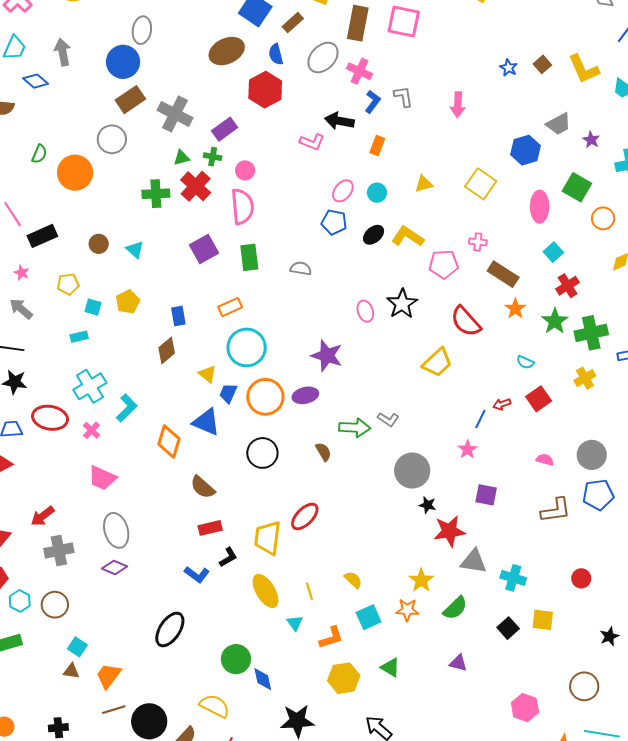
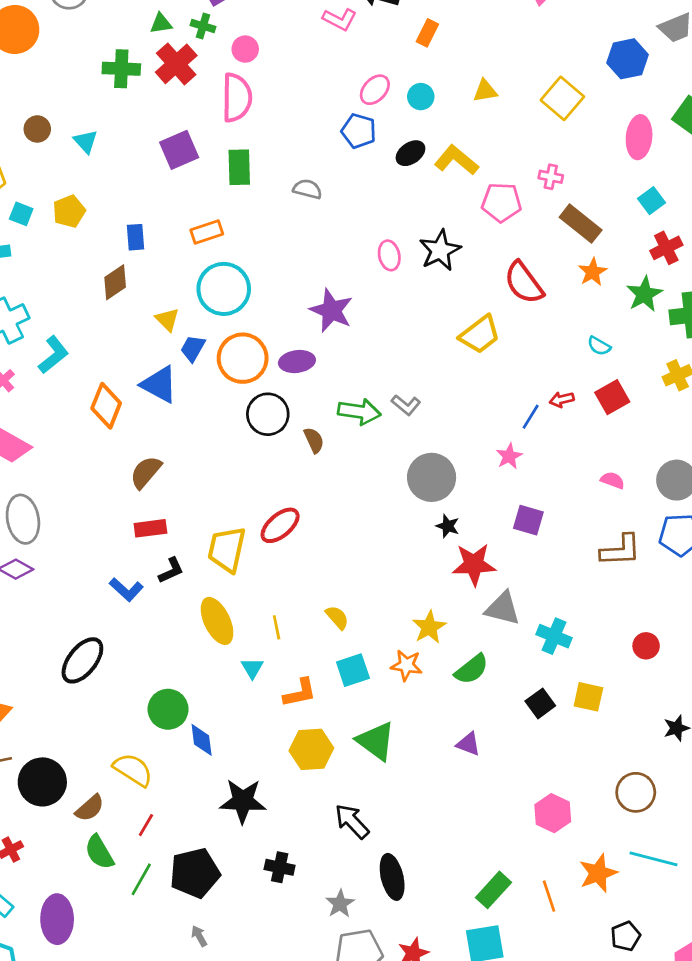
black circle: (262, 453) -> (268, 414), moved
brown semicircle: (203, 487) -> (146, 472), turned 84
green triangle: (390, 667) -> (376, 741), size x1.5

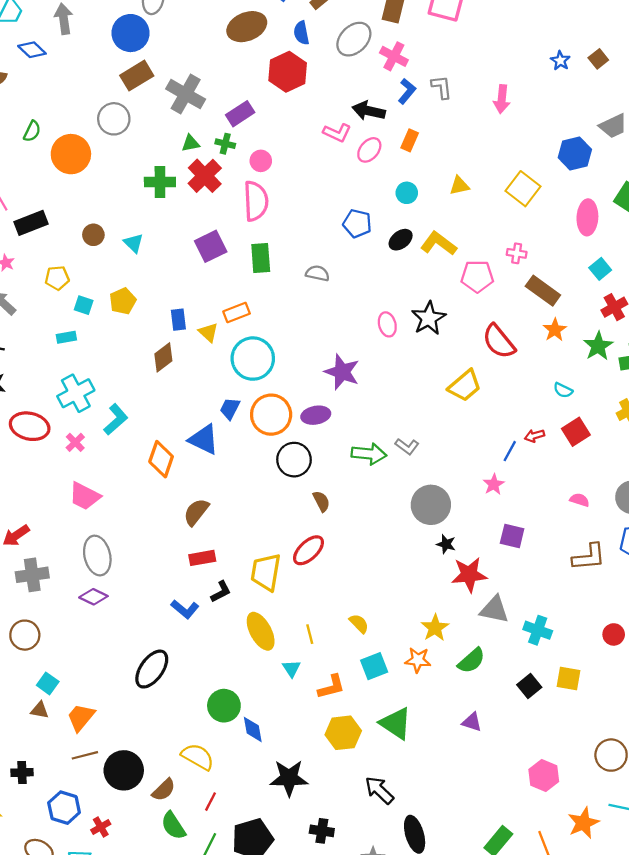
pink ellipse: (375, 90) -> (369, 150), moved
yellow triangle: (167, 320) -> (208, 332), moved
brown semicircle: (314, 440) -> (321, 501), moved

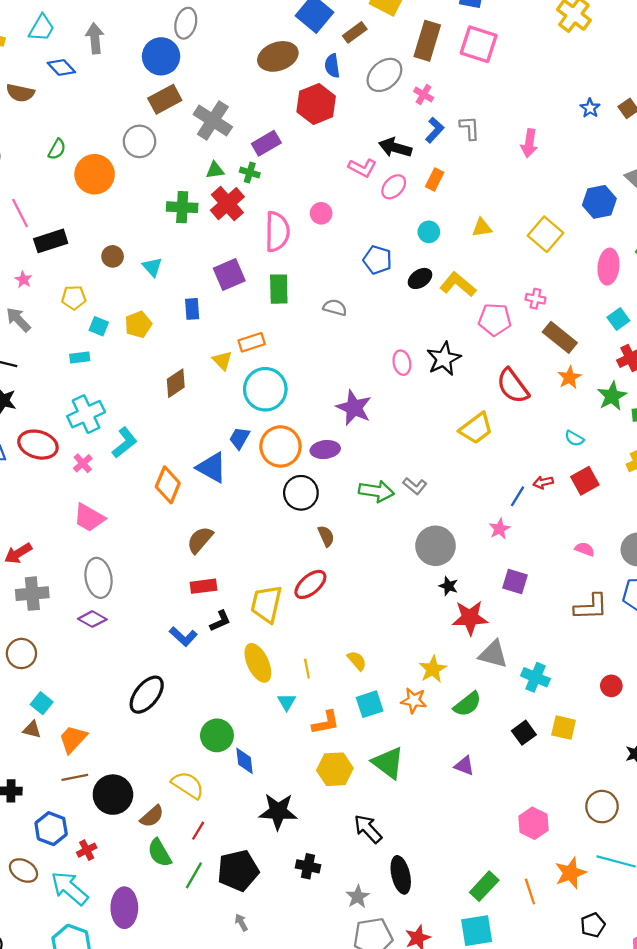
pink cross: (394, 56) -> (424, 94), size x0.7
pink circle: (261, 161) -> (321, 213), moved
blue rectangle: (178, 320) -> (192, 309), moved

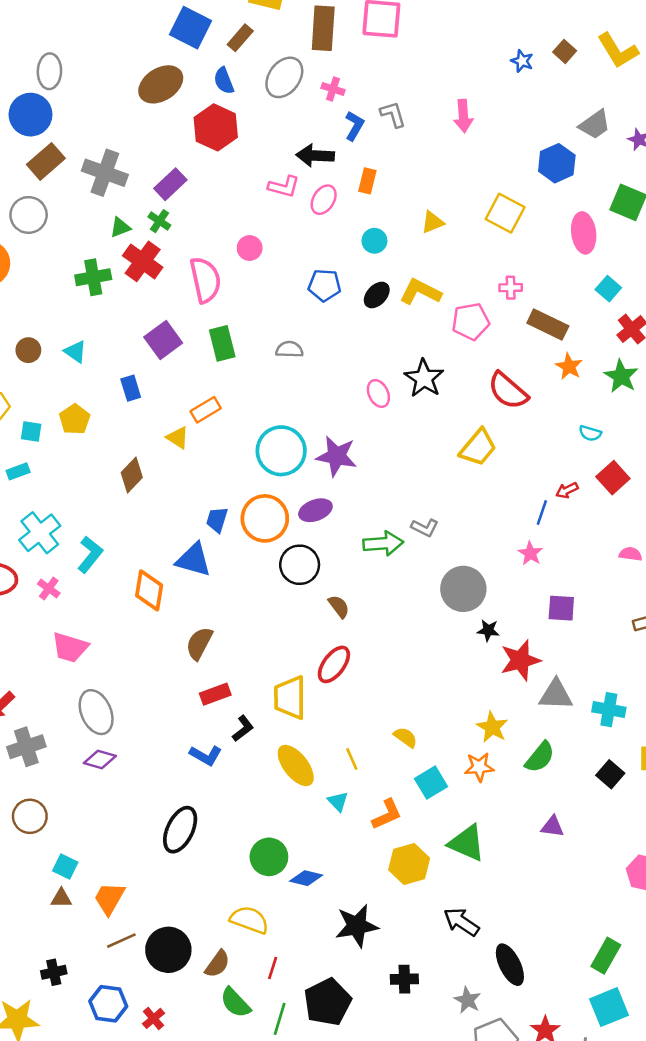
green cross: (250, 172) -> (159, 221), turned 30
cyan circle: (265, 389) -> (281, 451), moved
blue diamond: (244, 761) -> (306, 878), turned -56

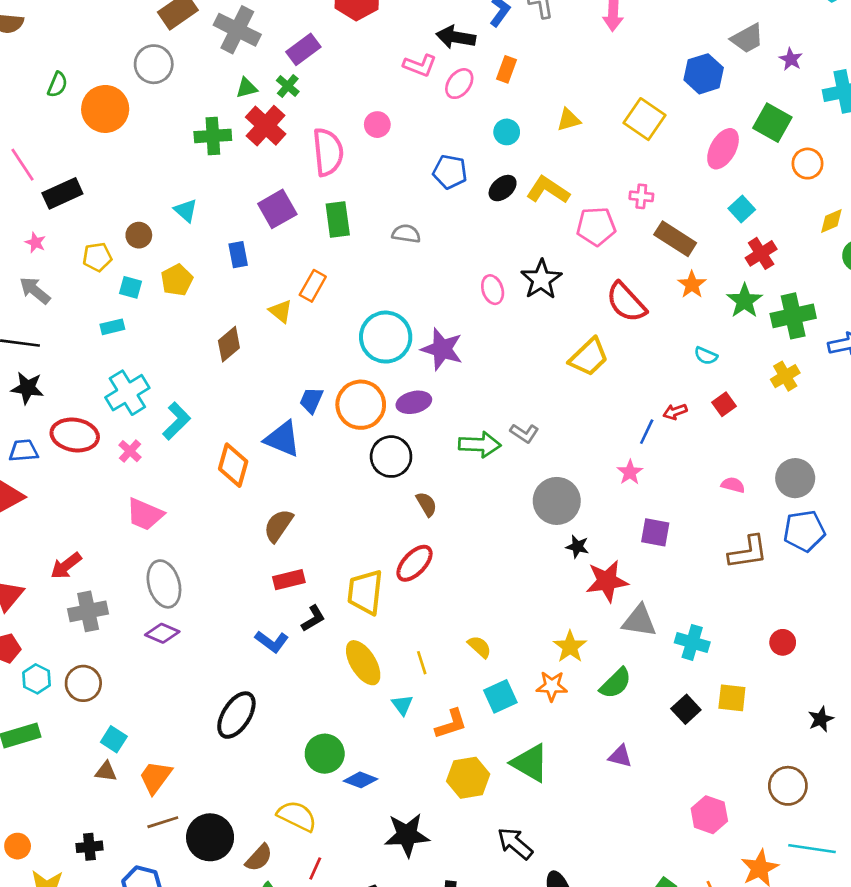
pink ellipse: (584, 233) -> (723, 149), turned 30
brown circle: (28, 350) -> (139, 235), moved
orange rectangle: (206, 410) -> (313, 286), turned -36
red square: (613, 478) -> (724, 404), size x0.7

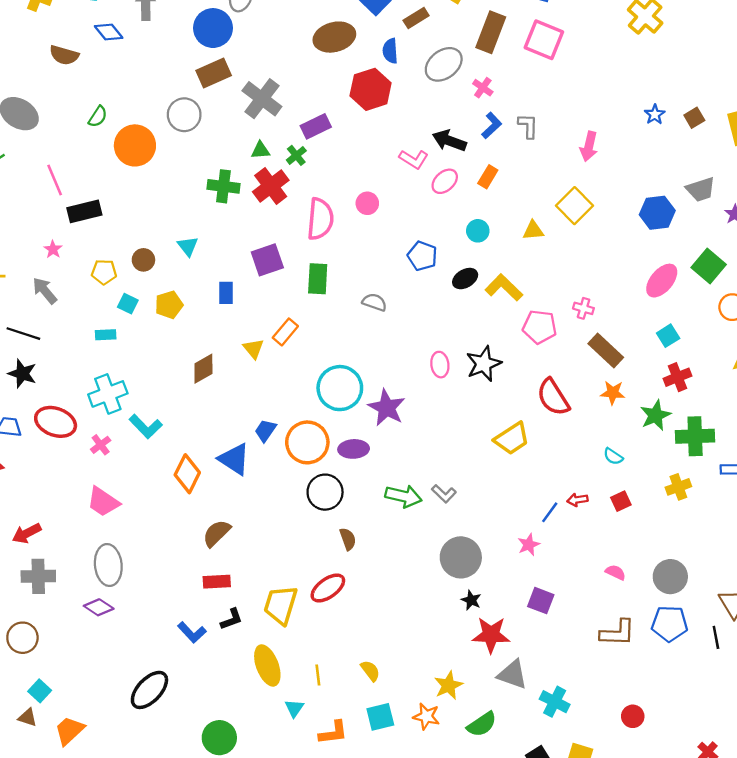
yellow square: (644, 119) -> (575, 206), moved
orange star: (692, 285) -> (613, 393), turned 30
cyan L-shape: (177, 421) -> (146, 426), turned 80

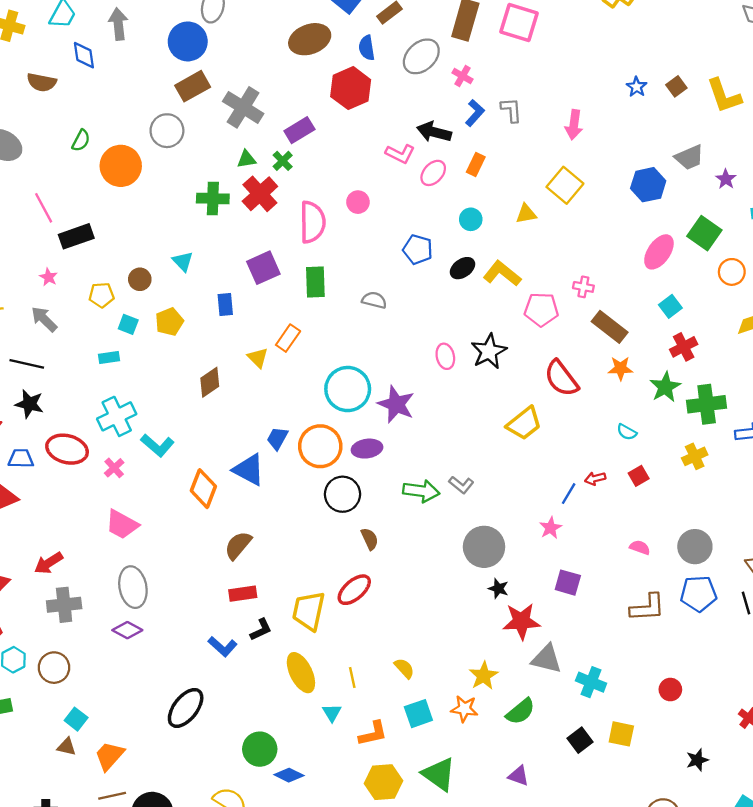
blue diamond: (109, 32) -> (84, 55), turned 36

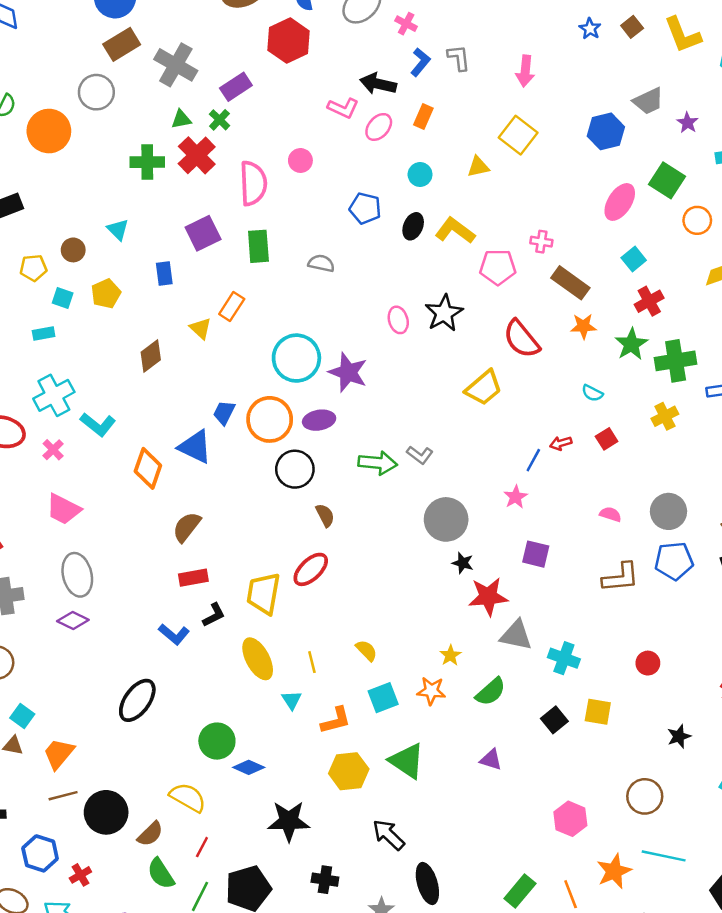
black ellipse: (463, 268) -> (413, 226), turned -30
yellow star: (484, 676) -> (450, 655), size x0.7

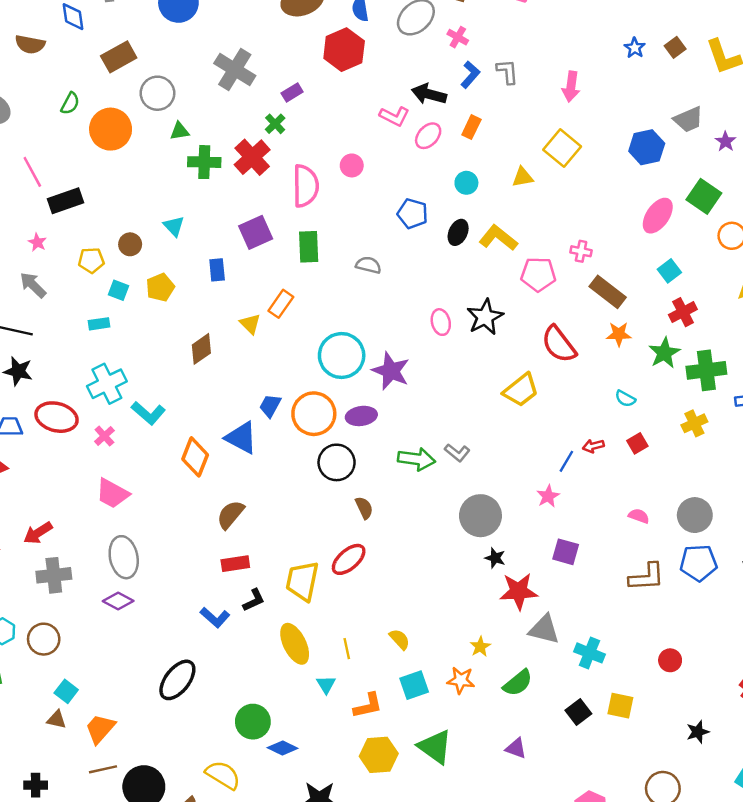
brown rectangle: (122, 44) -> (119, 57), moved
purple rectangle: (236, 87) -> (292, 92), size x0.7
green triangle: (181, 119) -> (180, 131), moved

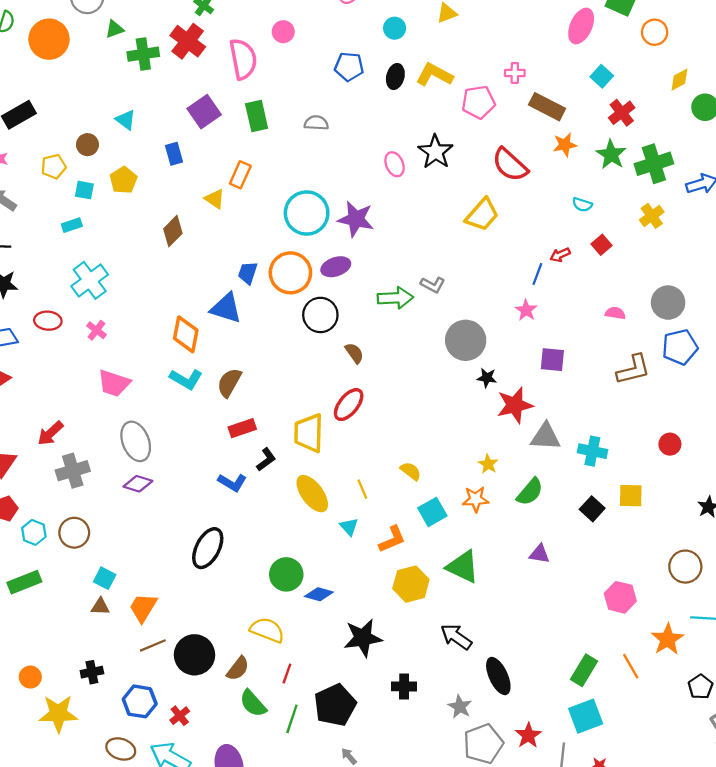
cyan L-shape: (148, 413) -> (186, 379), moved
red ellipse: (56, 417) -> (48, 321), size x0.7

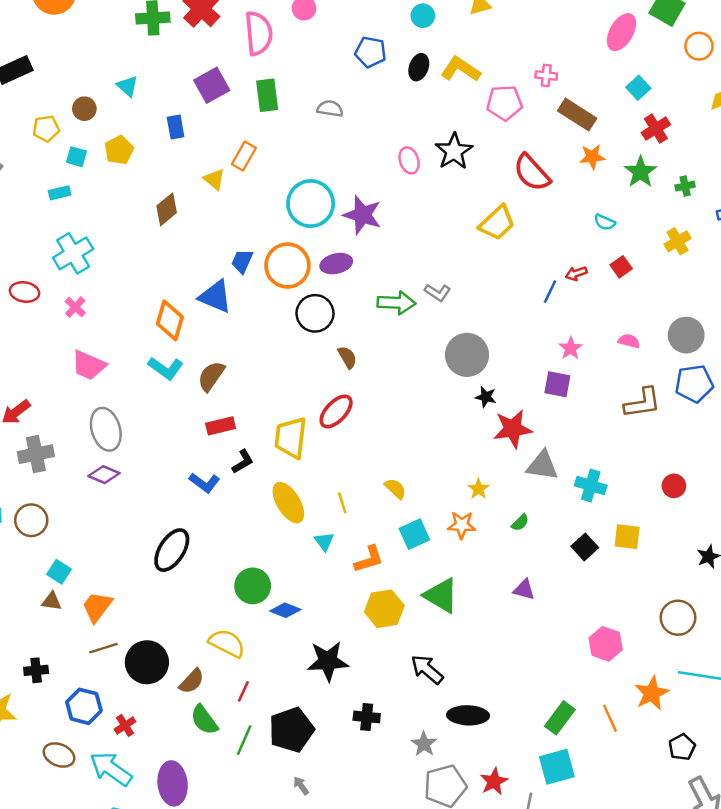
green cross: (654, 164) -> (685, 186), size x0.5
pink star: (526, 310) -> (571, 348), moved
green semicircle: (530, 492) -> (520, 523), size x0.6
black ellipse: (498, 676) -> (468, 715), turned -69

